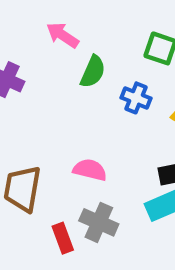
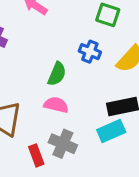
green semicircle: (93, 72) -> (57, 74), moved

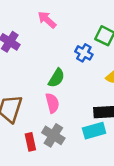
blue cross: (90, 52) -> (84, 53), moved
pink semicircle: (56, 105) -> (52, 103), turned 54

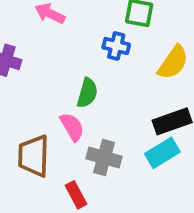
pink semicircle: (52, 103) -> (72, 127), moved
gray cross: (53, 135) -> (104, 157), moved

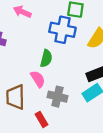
blue cross: (116, 46) -> (62, 30), size x1.6

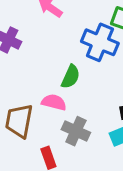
pink semicircle: (38, 79) -> (54, 102), turned -54

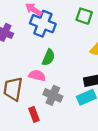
blue cross: (100, 42) -> (43, 24), moved

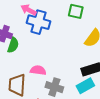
green semicircle: (48, 57) -> (13, 45), moved

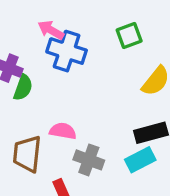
green square: (76, 11) -> (129, 36), turned -35

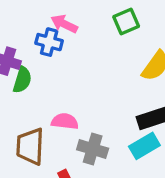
pink arrow: (51, 30) -> (64, 24), moved
blue cross: (67, 51) -> (49, 42), moved, size x0.7

